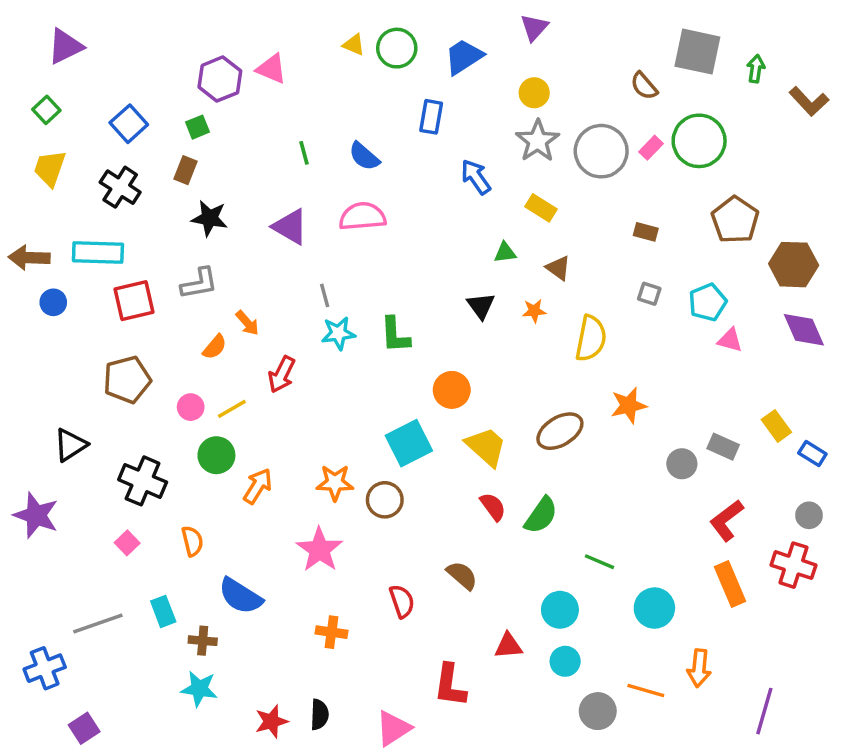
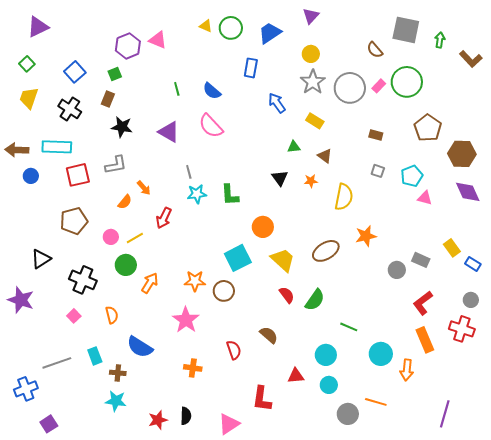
pink semicircle: (362, 216) -> (211, 126), turned -128
orange arrow: (699, 668) -> (407, 370), moved

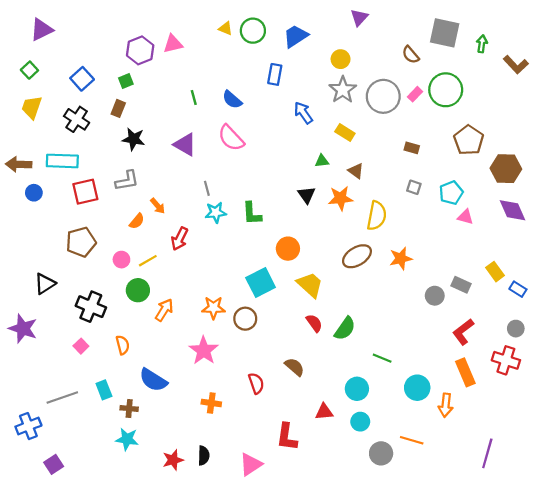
purple triangle: (311, 16) -> (359, 18), moved
pink triangle: (158, 40) -> (173, 44), turned -36
orange star: (311, 181) -> (341, 198), size x1.6
brown ellipse: (326, 251) -> (357, 256), moved

